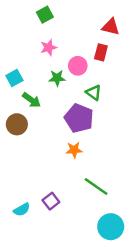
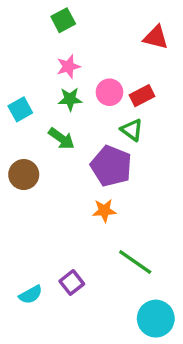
red rectangle: (101, 52) -> (142, 96), moved, turned 49
green star: (57, 78) -> (70, 99), moved
green arrow: (31, 100) -> (61, 139), moved

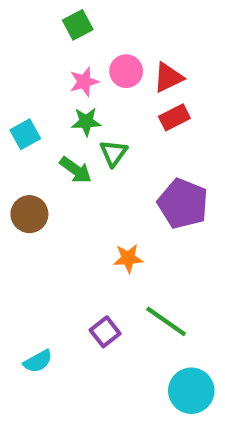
red triangle: (156, 37) -> (168, 77), moved, turned -40
pink circle: (109, 92) -> (126, 71), moved
green triangle: (132, 130) -> (114, 153), moved, turned 30
purple pentagon: (111, 166) -> (183, 204), moved
purple square: (72, 283) -> (105, 332), moved

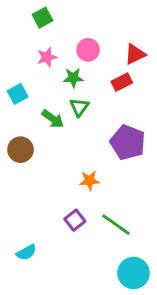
green square: (78, 25) -> (43, 18), moved
red triangle: (168, 77) -> (135, 54), moved
pink star: (84, 82) -> (47, 57), moved
green star: (86, 122) -> (73, 78), moved
purple square: (105, 332) -> (75, 220), moved

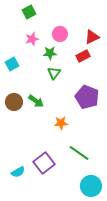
green arrow: (53, 119) -> (36, 101), moved
purple square: (75, 220) -> (44, 163), moved, size x1.5

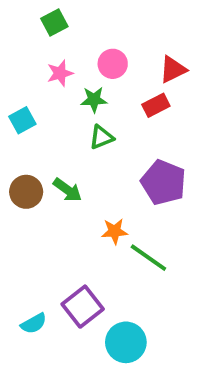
green triangle: (54, 73) -> (101, 137), turned 32
green line: (79, 153) -> (148, 258), moved
cyan circle: (91, 186) -> (126, 342), moved

